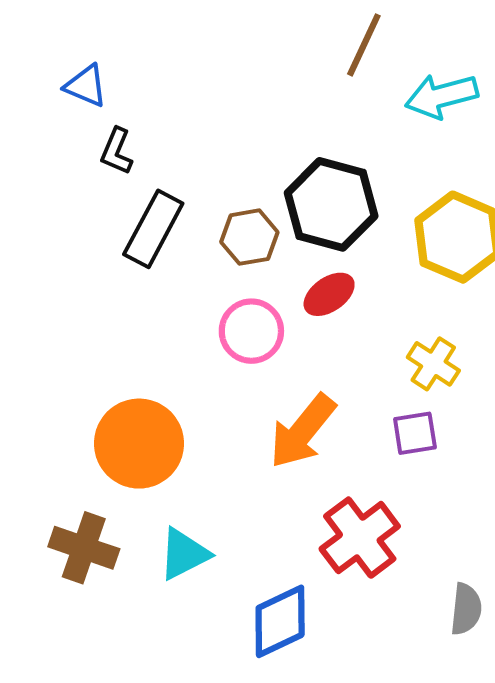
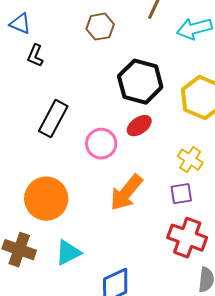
black rectangle: (153, 229) -> (53, 119), moved
brown hexagon: (249, 237) -> (100, 27), moved
red cross: (360, 538) -> (187, 238), moved, turned -33

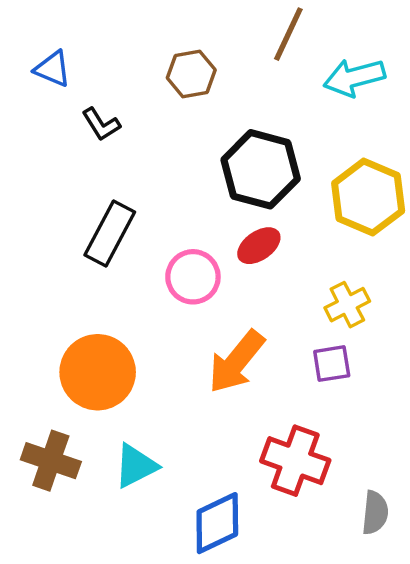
black L-shape: (35, 56) -> (101, 124), moved, turned -55
yellow cross: (190, 160) -> (347, 305), turned 30
red cross: (187, 238) -> (295, 461), moved

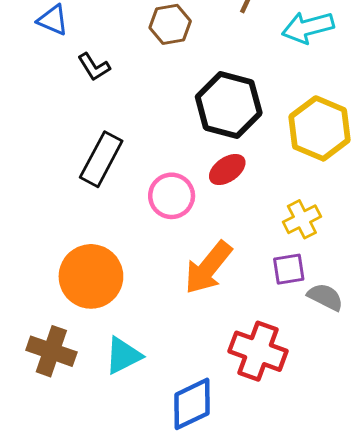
gray semicircle: (375, 513) -> (325, 297), moved, turned -69

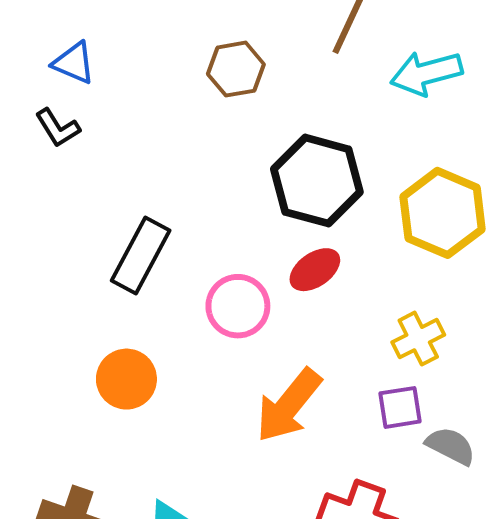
black L-shape: (94, 67) -> (58, 128), moved
orange circle: (91, 276) -> (126, 379), moved, size x0.7

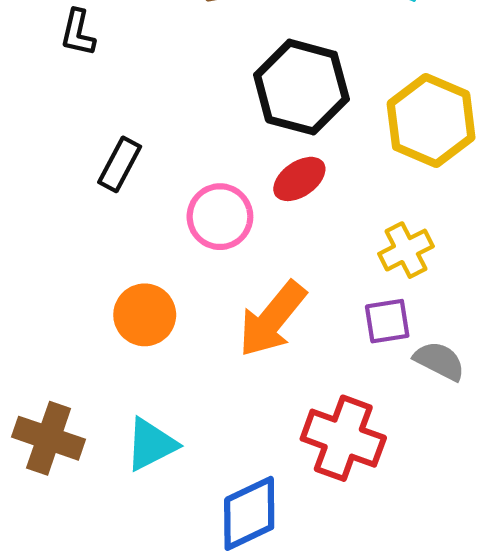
black L-shape: (58, 128) -> (78, 33), moved, turned 45
black rectangle: (141, 255) -> (120, 164), size x0.7
orange circle: (126, 379) -> (145, 315), moved

